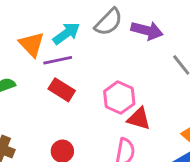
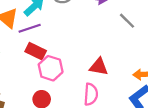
pink hexagon: (119, 98) -> (51, 68), moved

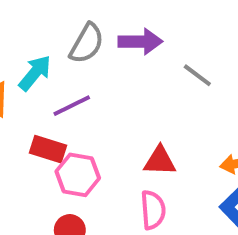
purple line: (30, 28) -> (72, 106), moved

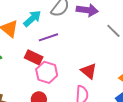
red triangle: (160, 161) -> (89, 71), turned 30

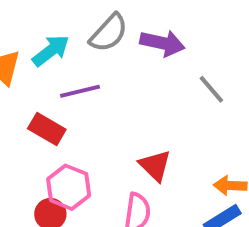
pink hexagon: (47, 72) -> (69, 187), moved

